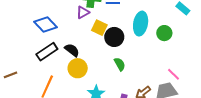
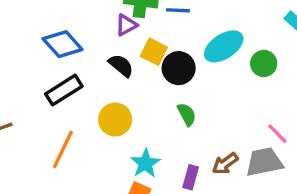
cyan ellipse: (141, 24) -> (224, 46), turned 45
black semicircle: (72, 50) -> (121, 65), moved

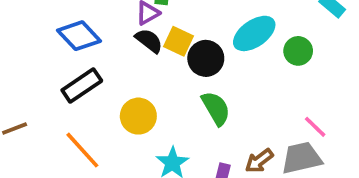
black semicircle: (121, 65) -> (149, 41), moved
green semicircle: (187, 114) -> (216, 108), size x1.4
orange line: (63, 149) -> (82, 150), turned -66

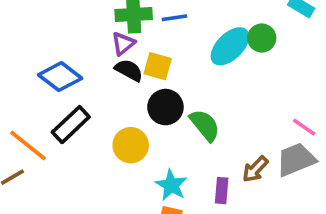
green circle: (298, 51) -> (262, 38), moved
black circle: (206, 58) -> (165, 107), moved
orange line: (82, 150) -> (28, 145), moved

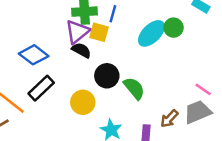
blue line: (174, 18) -> (113, 14), turned -66
purple triangle: (123, 44) -> (77, 32), size x1.5
yellow square: (158, 66) -> (99, 32), moved

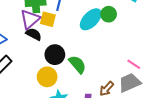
yellow circle: (83, 102) -> (47, 77), moved

